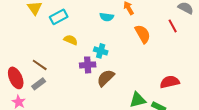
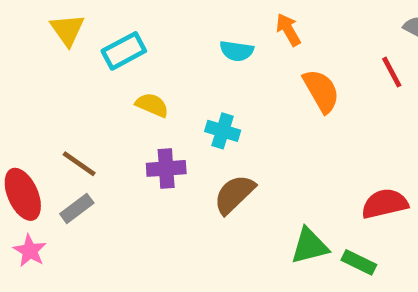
purple cross: (88, 65) -> (166, 168), moved

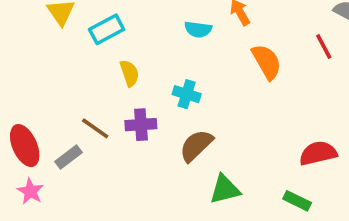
yellow semicircle: (152, 105) -> (129, 73), turned 48
brown line: (79, 164) -> (95, 128), moved
green triangle: (309, 246) -> (225, 189), moved

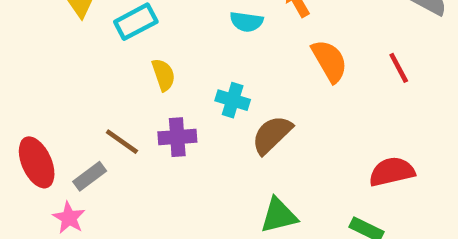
red line: (324, 47) -> (399, 68), moved
brown semicircle: (196, 146) -> (272, 135), moved
pink star: (30, 191) -> (69, 218), moved

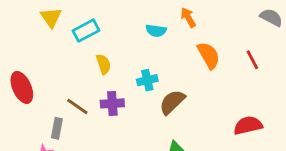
cyan cross: (233, 100) -> (147, 80), turned -30
red ellipse: (37, 162) -> (22, 87), moved
gray rectangle: (90, 176) -> (57, 128), turned -42

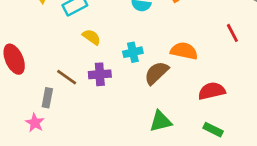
orange semicircle: (209, 55) -> (184, 51), moved, turned -48
yellow semicircle: (104, 64) -> (91, 37), turned -36
red semicircle: (248, 125) -> (212, 91), moved

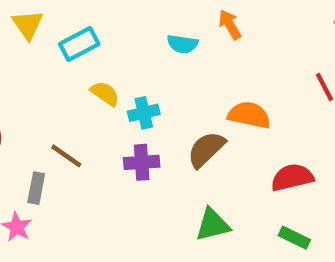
cyan cross: (133, 52) -> (144, 113), moved
purple cross: (100, 74) -> (142, 162), moved

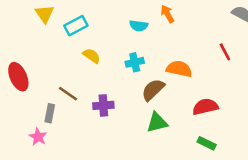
cyan cross: (144, 113) -> (135, 62), moved
purple cross: (142, 162) -> (103, 105), moved
green triangle: (213, 225) -> (157, 122), moved

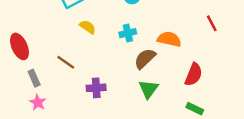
purple cross: (103, 105) -> (96, 88), moved
red semicircle: (205, 107) -> (194, 74), turned 125
gray rectangle: (50, 113) -> (34, 78), moved, turned -35
green triangle: (157, 122) -> (149, 89), turned -40

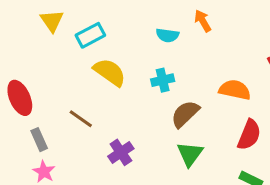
yellow semicircle: (88, 27) -> (110, 72), size x1.5
orange semicircle: (169, 39) -> (235, 90), moved
purple cross: (96, 88) -> (121, 152), turned -30

